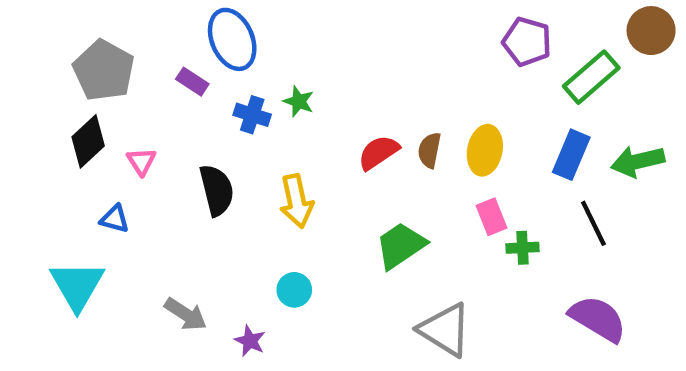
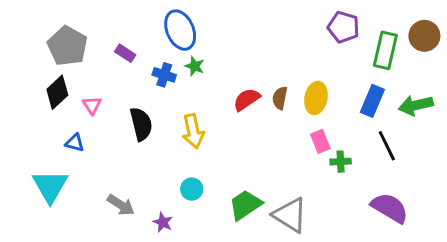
brown circle: (651, 31) -> (424, 36), moved
blue ellipse: (232, 39) -> (180, 30), moved
green rectangle: (591, 77) -> (385, 50), turned -36
green trapezoid: (401, 246) -> (245, 205), moved

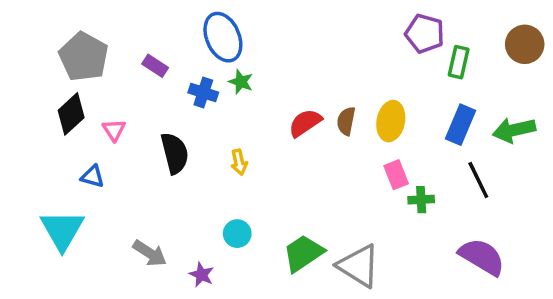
green rectangle: (385, 50) -> (459, 62), moved, size x0.7
yellow arrow: (193, 131) -> (239, 162), size x0.6

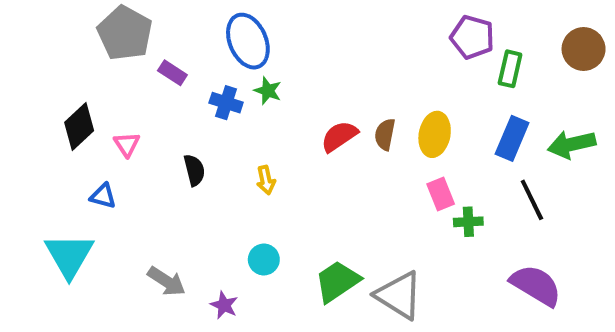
gray pentagon: (84, 57) -> (125, 33), moved
black semicircle: (175, 153) -> (194, 170), size x0.7

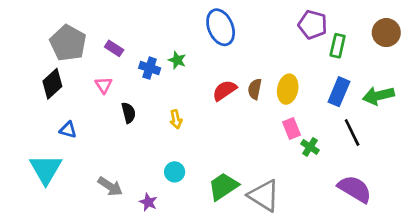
gray pentagon: (125, 33) -> (68, 43), moved
blue ellipse: (248, 41) -> (221, 27), moved
pink triangle: (127, 144) -> (104, 85), moved
green cross: (468, 222) -> (310, 147), turned 36

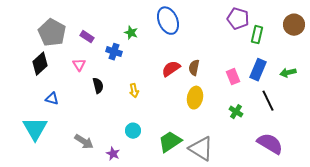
green star: (177, 60) -> (131, 33), moved
yellow ellipse: (288, 89) -> (195, 98), moved
green arrow: (378, 96) -> (288, 73), size x0.7
pink rectangle: (292, 129) -> (233, 77), moved

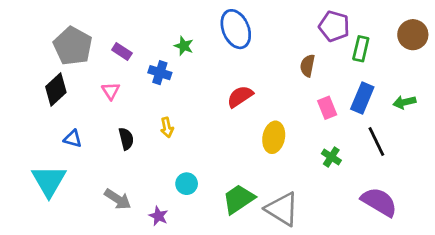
brown semicircle: (194, 68) -> (307, 66), moved
black semicircle: (98, 86) -> (126, 139), moved
yellow arrow: (134, 91) -> (167, 127), moved

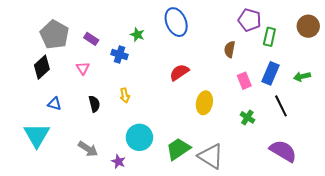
cyan circle: (187, 184) -> (139, 137), size x1.6

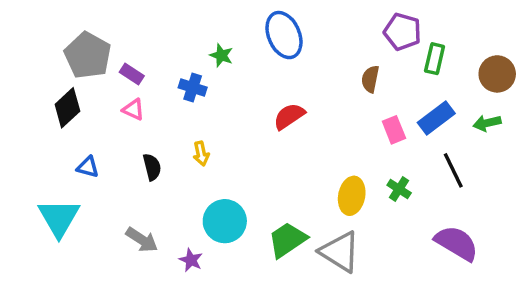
brown circle: (308, 26) -> (497, 74), moved
purple rectangle: (91, 39) -> (132, 74), moved
pink triangle: (83, 68) -> (133, 109), turned -32
blue rectangle: (271, 73) -> (436, 118), turned 30
yellow ellipse: (204, 103) -> (352, 196), moved

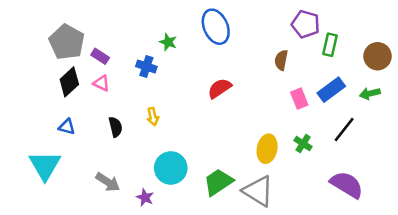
black diamond: (67, 108) -> (69, 82), moved
black line: (453, 170) -> (344, 129), turned 64

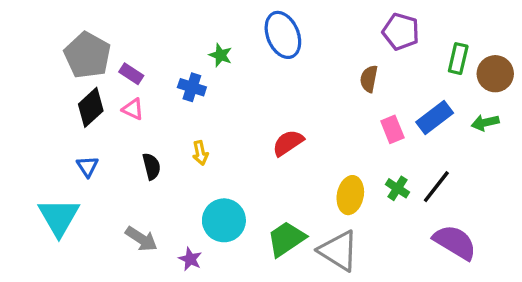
green rectangle: (330, 45) -> (458, 59), moved
red semicircle: (220, 88) -> (288, 143), moved
blue triangle: (67, 127) -> (87, 166), turned 42
black line: (344, 129) -> (436, 187), moved

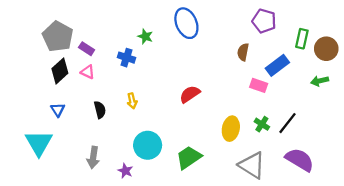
blue rectangle: (435, 118) -> (277, 65), moved
pink rectangle: (392, 129) -> (259, 85), turned -49
gray arrow: (141, 239) -> (93, 157), turned 65
gray triangle: (339, 251) -> (252, 165), moved

